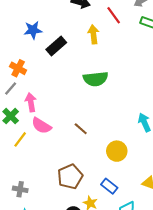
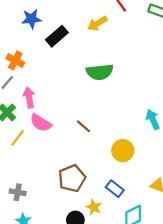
yellow arrow: (93, 34) -> (97, 23), turned -114

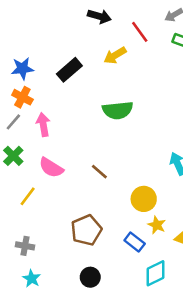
blue star: (31, 19) -> (22, 68), moved
pink arrow: (29, 97) -> (43, 125), moved
yellow line: (18, 138) -> (28, 196), moved
yellow star: (94, 207) -> (157, 225), moved

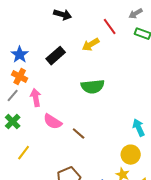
black arrow: (99, 16) -> (63, 15), moved
blue star: (22, 68) -> (20, 55), turned -30
pink semicircle: (51, 168) -> (53, 122), moved
yellow circle: (144, 199) -> (131, 155), moved

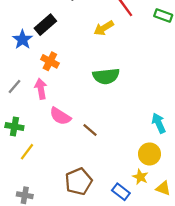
black rectangle: (56, 56) -> (45, 25), moved
orange cross: (20, 77) -> (50, 61), moved
green cross: (13, 122) -> (14, 127), moved, turned -35

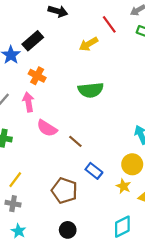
yellow line: (27, 152) -> (15, 180), moved
brown pentagon: (79, 181) -> (64, 191), turned -30
blue rectangle: (121, 192) -> (94, 171), moved

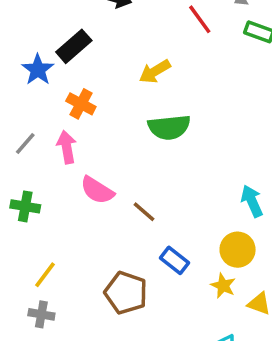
yellow arrow: (88, 44) -> (155, 71), moved

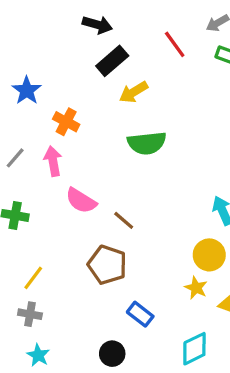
black rectangle: (74, 46) -> (112, 61), moved
blue rectangle: (175, 260) -> (140, 314), moved
brown pentagon: (126, 293) -> (107, 265), moved

